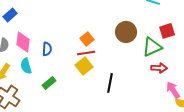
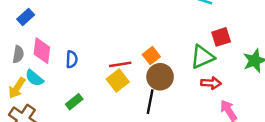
brown circle: (126, 32) -> (160, 77), moved
orange square: (87, 39) -> (151, 56), moved
cyan semicircle: (26, 66) -> (34, 78), moved, turned -35

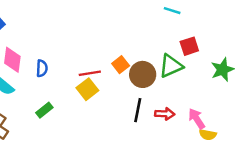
brown circle: (160, 77) -> (143, 74), moved
red arrow: (211, 83) -> (165, 114), moved
black line: (150, 102) -> (138, 110), moved

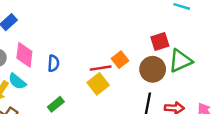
red square: (189, 46) -> (160, 41), moved
orange square: (121, 65) -> (120, 60), moved

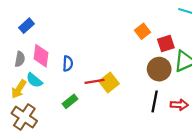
orange square: (120, 60) -> (142, 31), moved
red line: (101, 68) -> (94, 81), moved

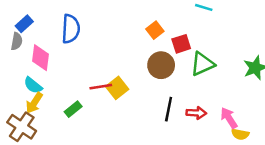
gray semicircle: (20, 59) -> (17, 41), moved
blue semicircle: (68, 64) -> (71, 29), moved, size x1.6
brown circle: (159, 69) -> (161, 65), moved
yellow arrow: (19, 89) -> (34, 103), moved

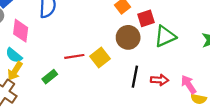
yellow square: (117, 88) -> (100, 58), moved

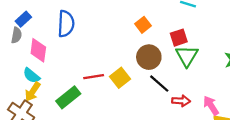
red square: (146, 18) -> (179, 38), moved
green triangle: (165, 36) -> (187, 56), turned -35
green rectangle: (50, 77) -> (68, 97), size x1.5
black line: (135, 77) -> (159, 84), moved, turned -60

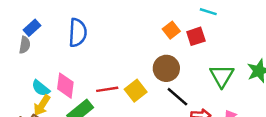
orange square: (143, 25) -> (171, 30), moved
red square: (179, 38) -> (196, 36), moved
pink diamond: (38, 50) -> (65, 86), moved
green triangle: (187, 56) -> (222, 76), moved

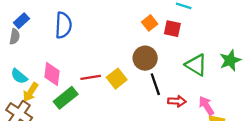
red square: (196, 36) -> (172, 29), turned 30
green triangle: (222, 76) -> (196, 65), turned -30
cyan semicircle: (41, 88) -> (19, 76), moved
black line: (177, 97) -> (155, 84), turned 30

